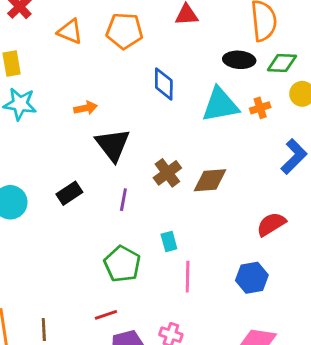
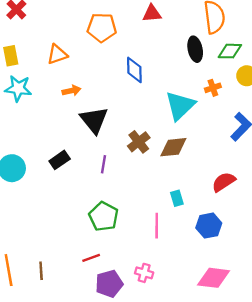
orange triangle: (70, 32) -> (57, 54), moved, turned -40
black ellipse: (239, 60) -> (195, 49), turned 75
cyan triangle: (220, 105) -> (180, 106), moved, turned -32
cyan rectangle: (169, 242) -> (177, 198), moved

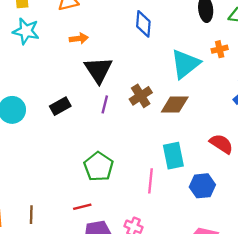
purple line: (104, 164) -> (105, 104), moved
red semicircle: (224, 182) -> (221, 144), turned 60
cyan rectangle: (177, 198) -> (173, 156), size x1.6

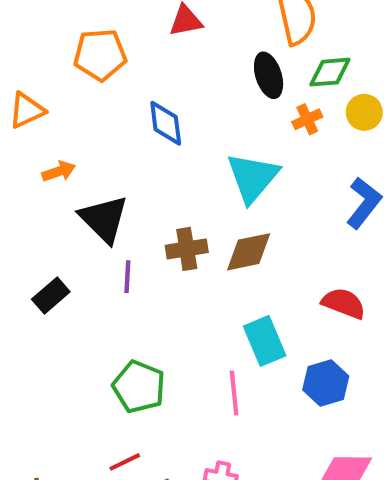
orange cross: (220, 49) -> (307, 119), moved
brown cross: (141, 96) -> (187, 249), turned 35

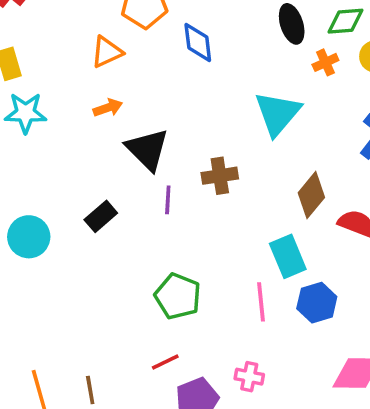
orange triangle: (27, 110) -> (107, 52), moved
blue diamond: (166, 123) -> (198, 43), moved
brown diamond: (249, 252) -> (311, 195), moved, turned -39
blue hexagon: (326, 383) -> (317, 303), moved

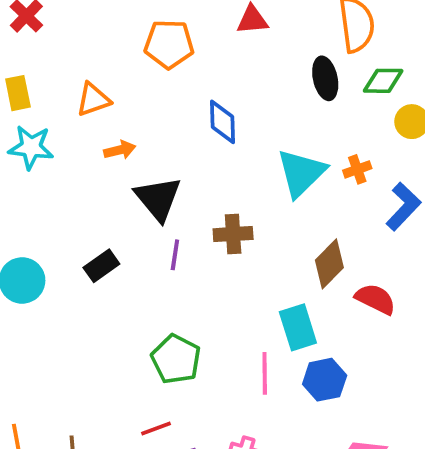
blue diamond: (198, 43) -> (222, 122), moved
orange triangle: (107, 52) -> (93, 100), moved
orange cross: (325, 62) -> (357, 169), moved

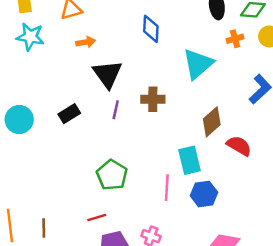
orange cross: (357, 169) -> (235, 39), moved

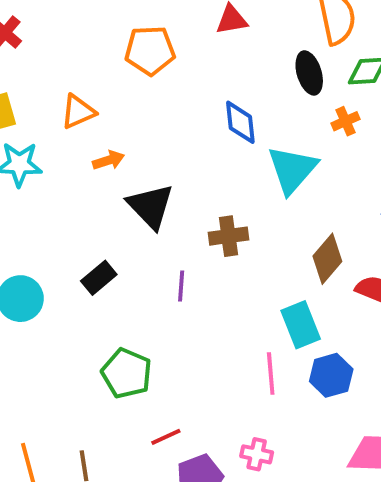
blue diamond: (151, 29) -> (240, 122), moved
purple line: (116, 110) -> (181, 286), moved
green pentagon: (112, 175) -> (127, 373), moved

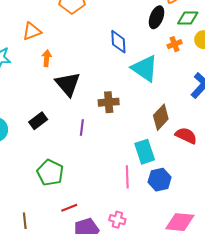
black ellipse: (309, 73) -> (157, 17), turned 35
orange arrow: (109, 160) -> (47, 58), turned -70
cyan triangle: (292, 170) -> (145, 68), turned -40

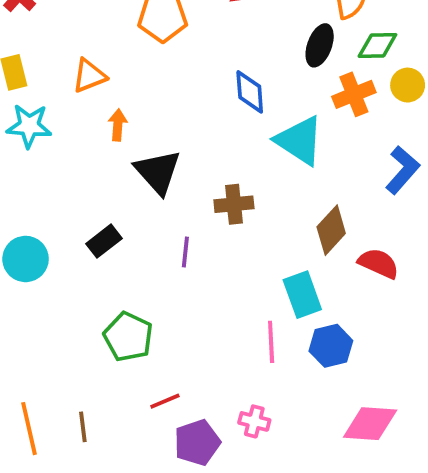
orange cross: (175, 44) -> (354, 94), size x1.5

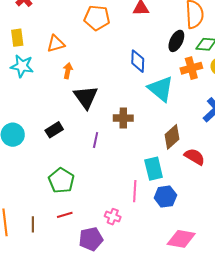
red line: (165, 401) -> (65, 215), moved
pink cross: (254, 421) -> (113, 217), moved

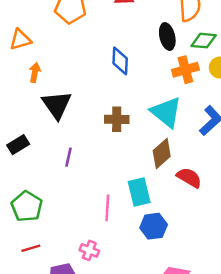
black ellipse: (176, 41) -> (167, 36), turned -40
cyan triangle: (161, 89) -> (166, 112), moved
brown cross: (123, 118) -> (117, 119), moved
pink line: (135, 191) -> (107, 208), moved

